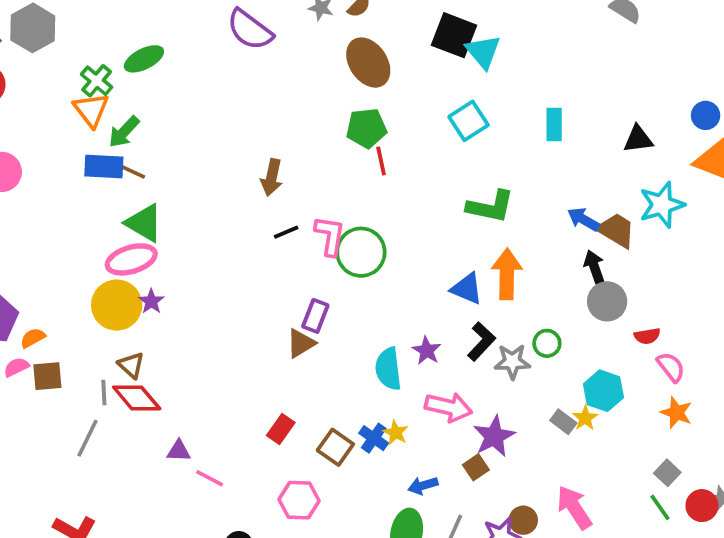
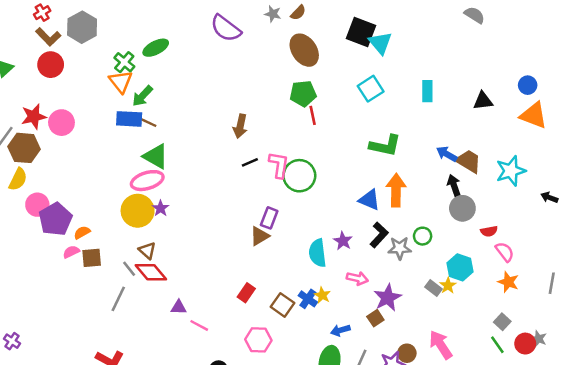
cyan star: (662, 205) -> (511, 171), moved
gray line: (104, 393) -> (129, 269), turned -35
pink arrow: (448, 407) -> (357, 278), size x0.7

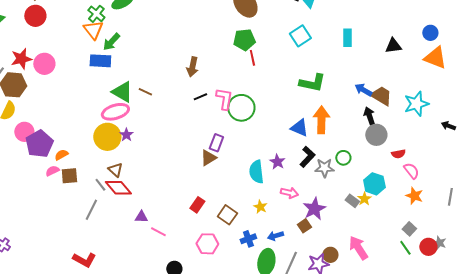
brown line: (148, 123) -> (145, 92), moved
blue cross: (308, 299) -> (248, 239), moved, turned 35

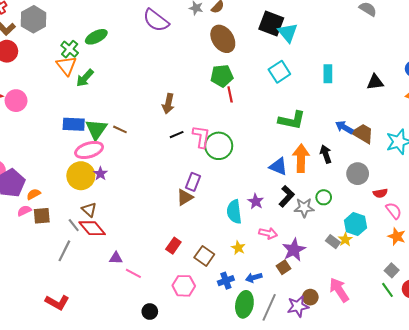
blue rectangle: (100, 61) -> (74, 124), moved
green triangle: (122, 92) -> (96, 129), turned 35
black arrow: (369, 116) -> (326, 154), moved

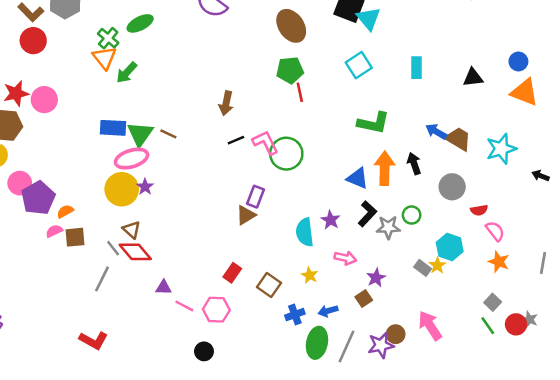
pink L-shape: (201, 137) -> (265, 143), turned -35
purple star: (294, 250) -> (376, 278), size x0.7
pink hexagon: (184, 286) -> (216, 310), moved

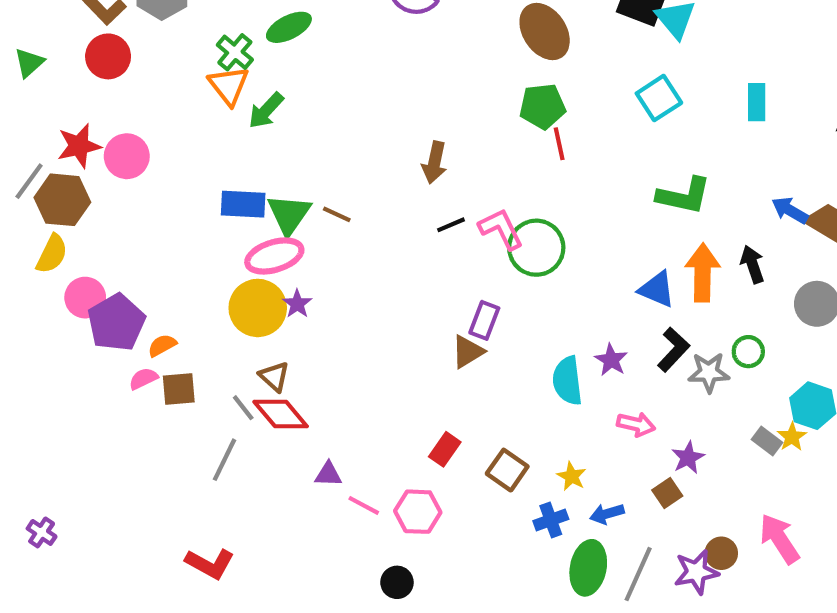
yellow star: (310, 275) -> (572, 476), moved

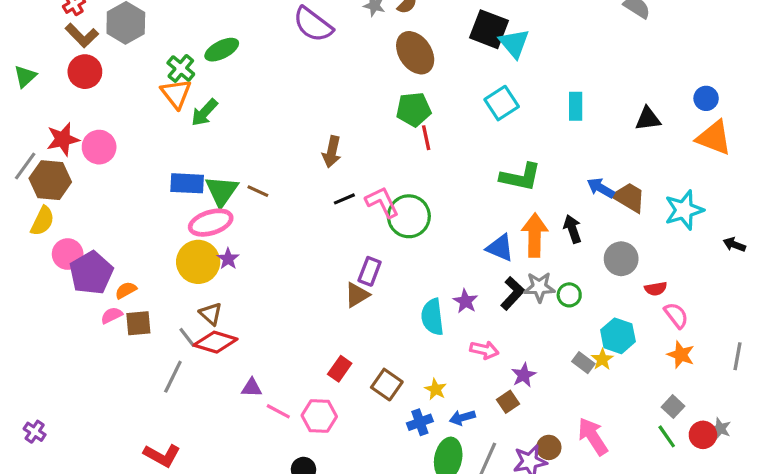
gray star: (709, 372) -> (539, 287), moved
red diamond: (281, 414) -> (215, 342), turned -33

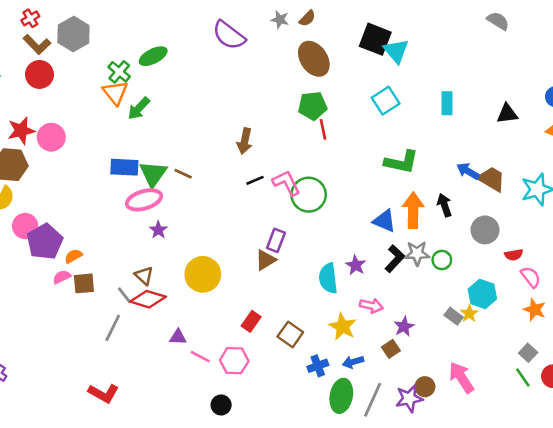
yellow circle: (198, 262) -> (203, 274), moved
yellow star: (436, 389) -> (343, 327), moved, size x1.5

